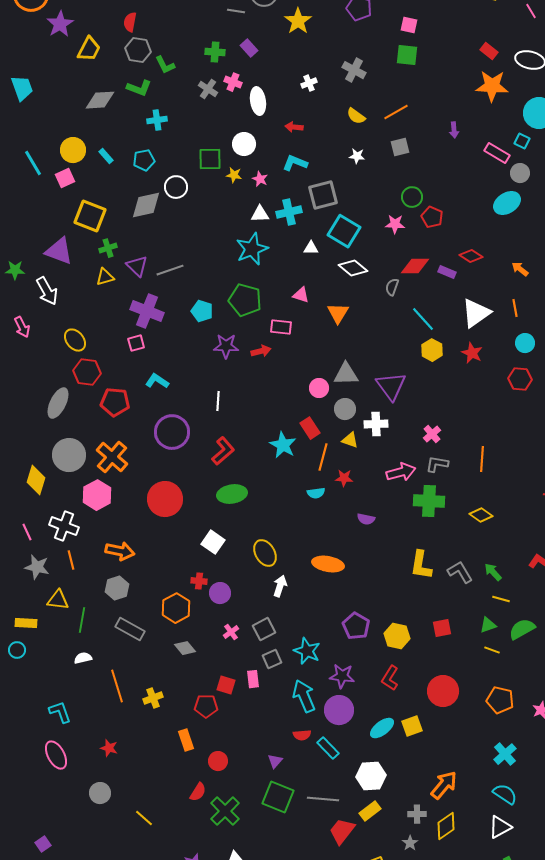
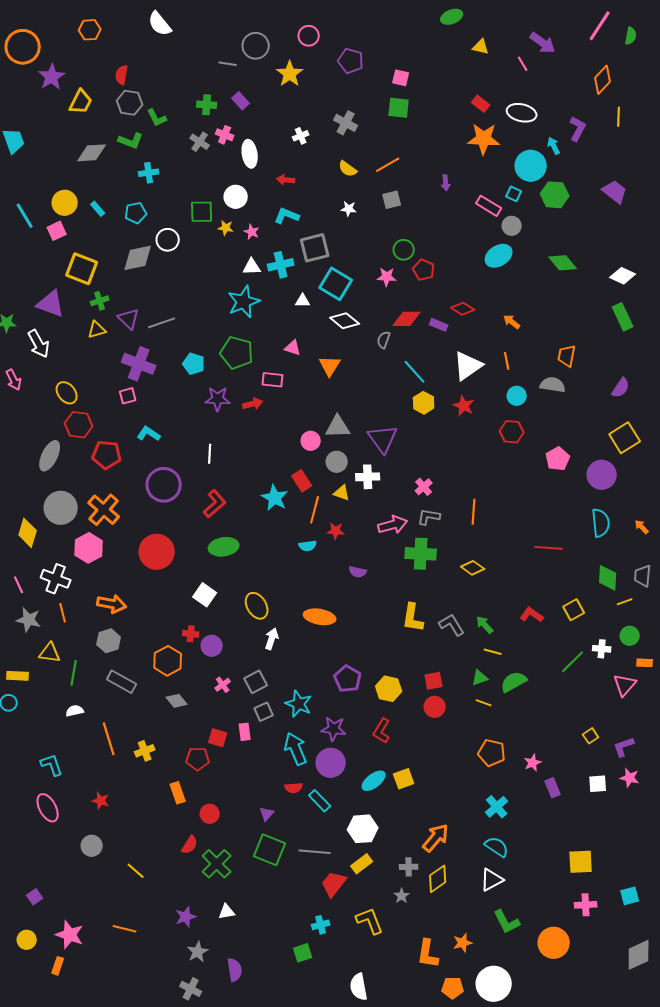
red circle: (443, 691) -> (435, 707), moved, size x0.7

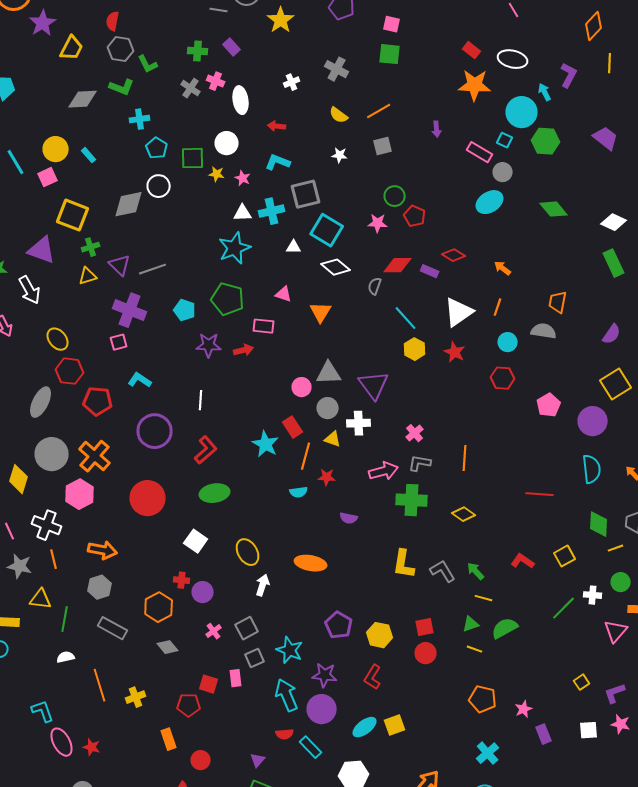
cyan pentagon: (136, 213) -> (157, 148), moved, turned -30
orange line: (507, 361) -> (498, 307), turned 30
pink ellipse: (48, 808) -> (62, 742), moved

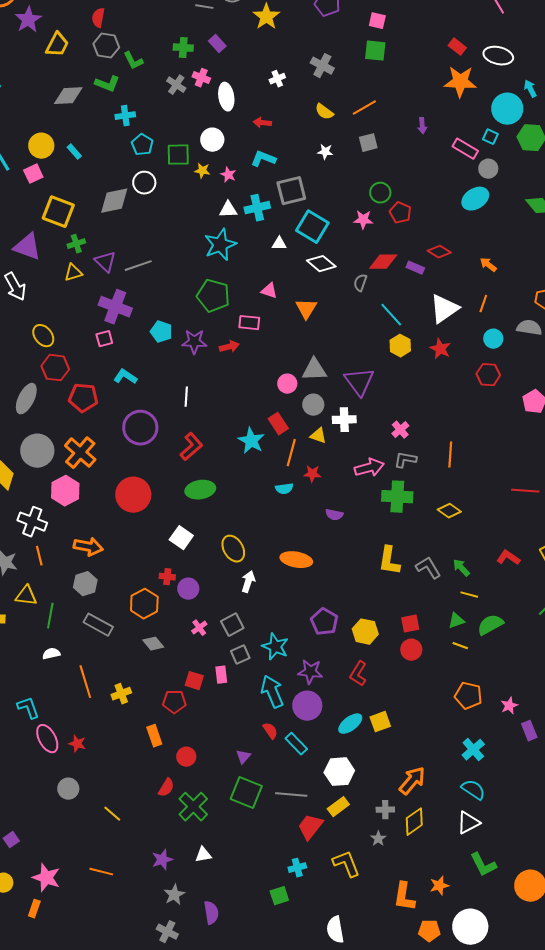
cyan pentagon: (185, 310) -> (161, 332), moved
red semicircle: (285, 734) -> (270, 731), turned -120

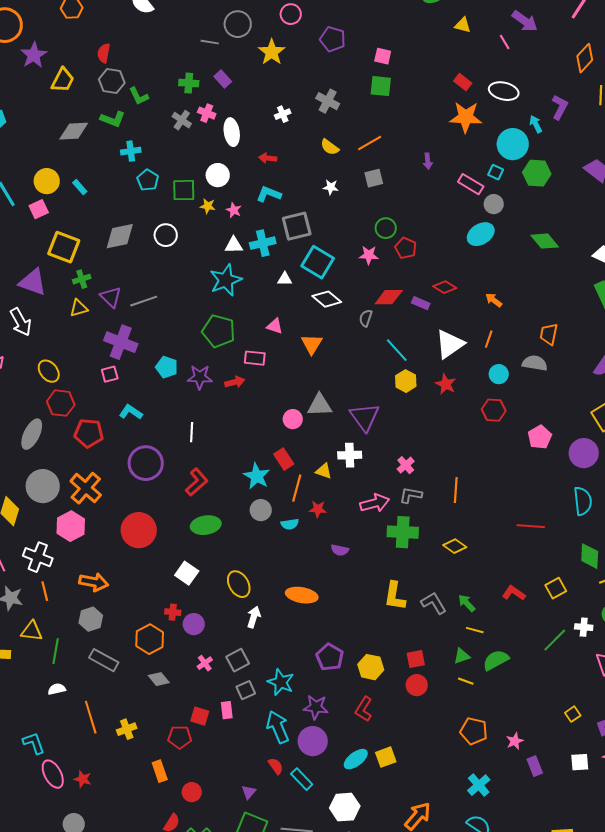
white circle: (144, 183) -> (166, 235), moved
gray circle: (313, 405) -> (261, 510), moved

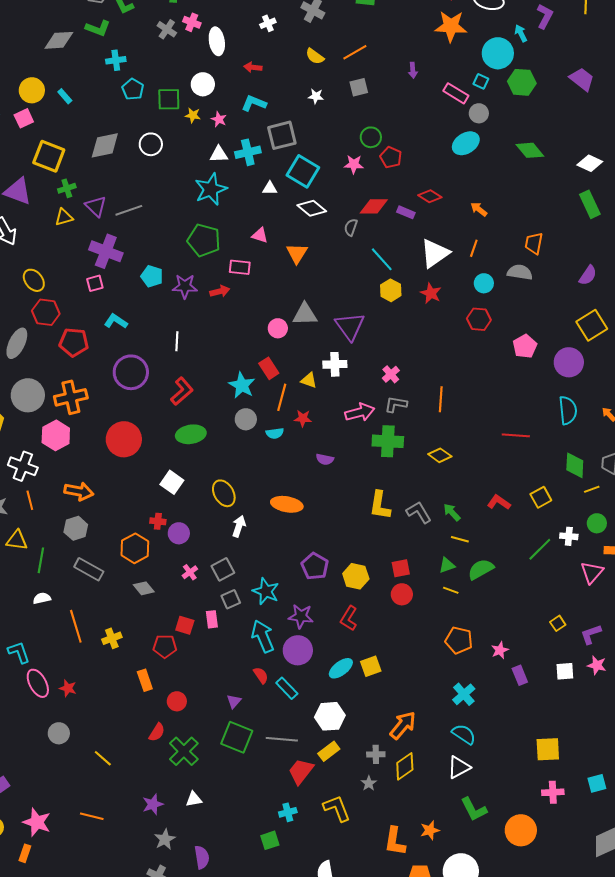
orange cross: (86, 488) -> (71, 397), turned 36

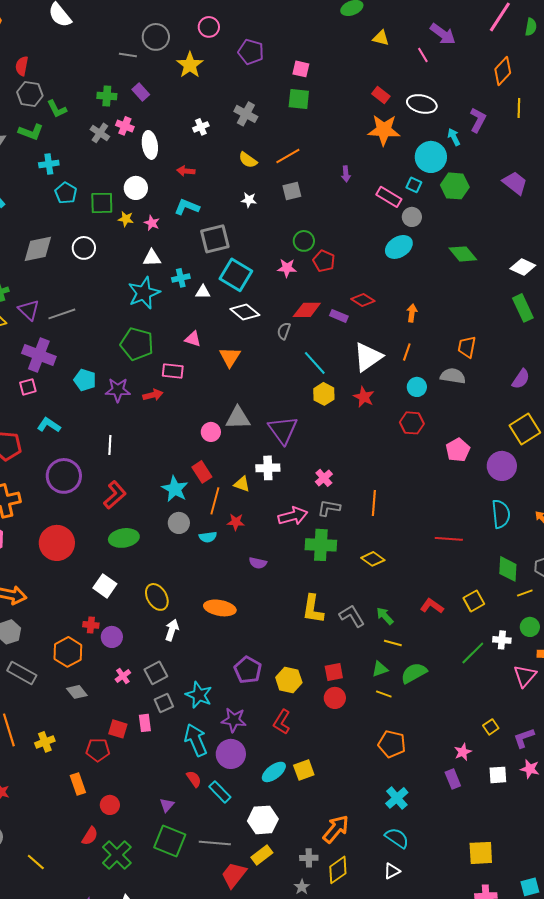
cyan cross: (248, 152) -> (181, 278), moved, size x0.7
orange arrow: (479, 209) -> (412, 313), turned 60
pink star: (500, 650) -> (463, 752), moved
white triangle: (459, 767) -> (392, 871), size x0.7

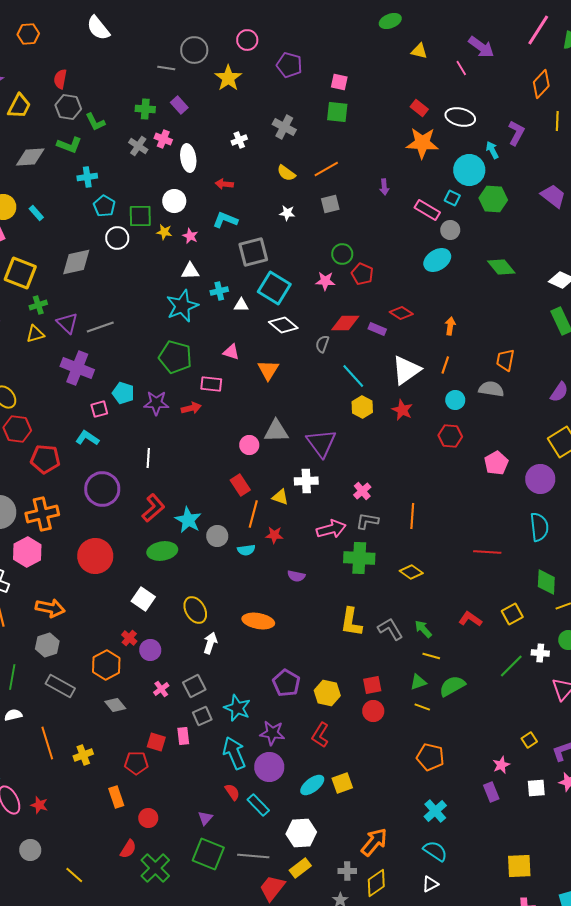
white circle: (84, 248) -> (117, 238), moved
pink square: (28, 387) -> (99, 409), moved
cyan star: (175, 489) -> (188, 520), moved
red cross: (91, 625) -> (129, 638), turned 35

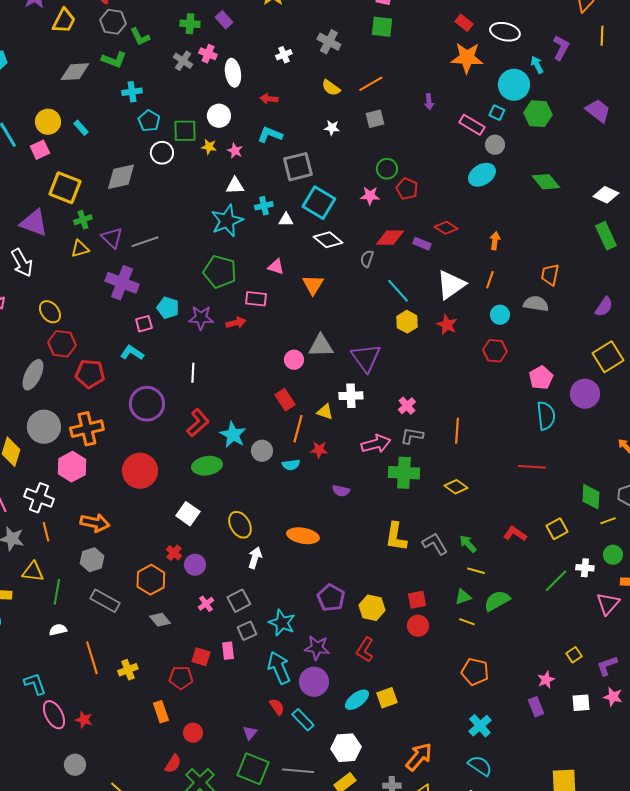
cyan semicircle: (539, 527) -> (546, 416), moved

